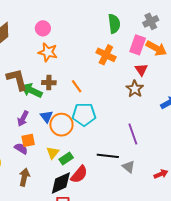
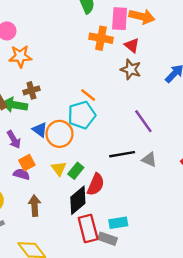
orange cross: (106, 55) -> (101, 38), moved
orange line: (77, 86) -> (88, 95), moved
purple arrow: (23, 119) -> (14, 140), turned -42

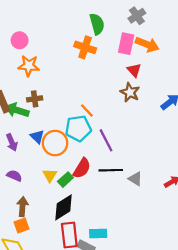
orange cross: (101, 38) -> (85, 47), moved
purple line: (143, 121) -> (106, 140), moved
orange square: (27, 163) -> (22, 225), moved
red semicircle: (96, 184) -> (82, 168), moved

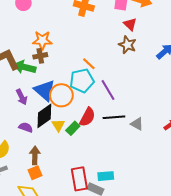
orange star: (29, 66) -> (42, 40), moved
blue triangle: (37, 137) -> (45, 90), size x1.6
black diamond: (63, 207) -> (44, 116), moved

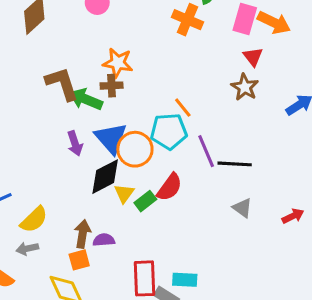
black line: (114, 117) -> (235, 164), moved
purple semicircle: (26, 127) -> (104, 240), moved, turned -32

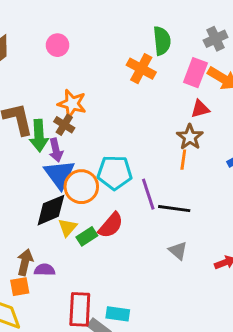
red triangle: (253, 57) -> (200, 109), turned 48
brown cross: (112, 86) -> (64, 125), turned 30
green arrow: (86, 99) -> (39, 136), turned -120
orange line: (183, 108) -> (183, 160), moved, turned 42
purple arrow: (75, 143) -> (56, 150), moved

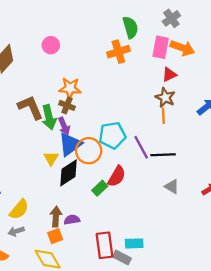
orange cross: (141, 69) -> (118, 52), turned -35
blue triangle: (60, 174) -> (70, 144), turned 40
yellow triangle: (68, 227) -> (51, 158), moved

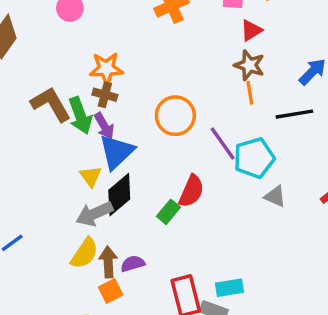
cyan pentagon: (112, 135) -> (254, 158), moved
orange circle: (89, 151) -> (175, 116), moved
black line: (163, 155) -> (294, 114), moved
yellow semicircle: (19, 209) -> (84, 253), moved
gray arrow: (16, 231) -> (94, 214), moved, size x1.5

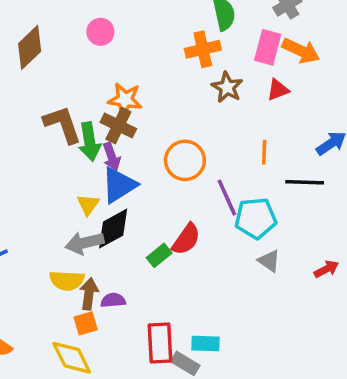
brown star: (249, 65) -> (227, 87), moved
brown cross: (105, 95) -> (118, 126), size x1.4
yellow semicircle: (84, 253) -> (67, 280), turned 48

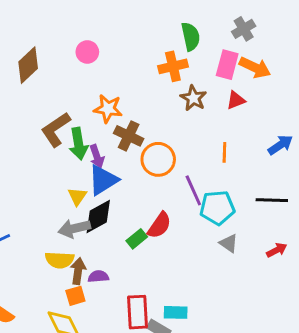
brown L-shape: (62, 124) -> (56, 129), turned -105
brown cross: (118, 126) -> (129, 136), moved
black line: (305, 182) -> (272, 200), moved

